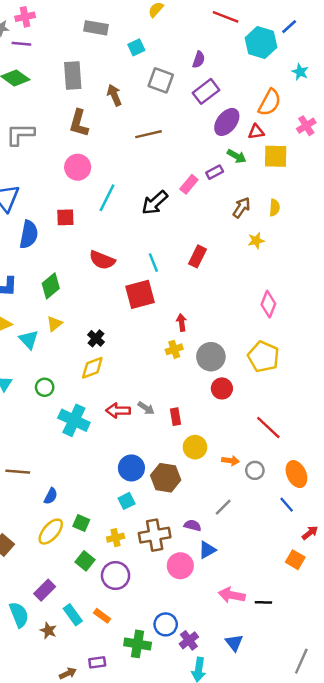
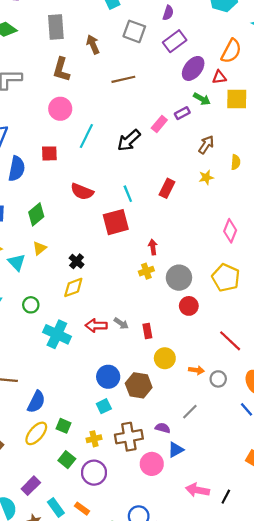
yellow semicircle: (274, 208) -> (236, 162), moved
yellow star: (256, 241) -> (206, 177), moved
blue semicircle: (51, 496) -> (36, 402), size x1.5
black line: (263, 602) -> (226, 497), turned -64

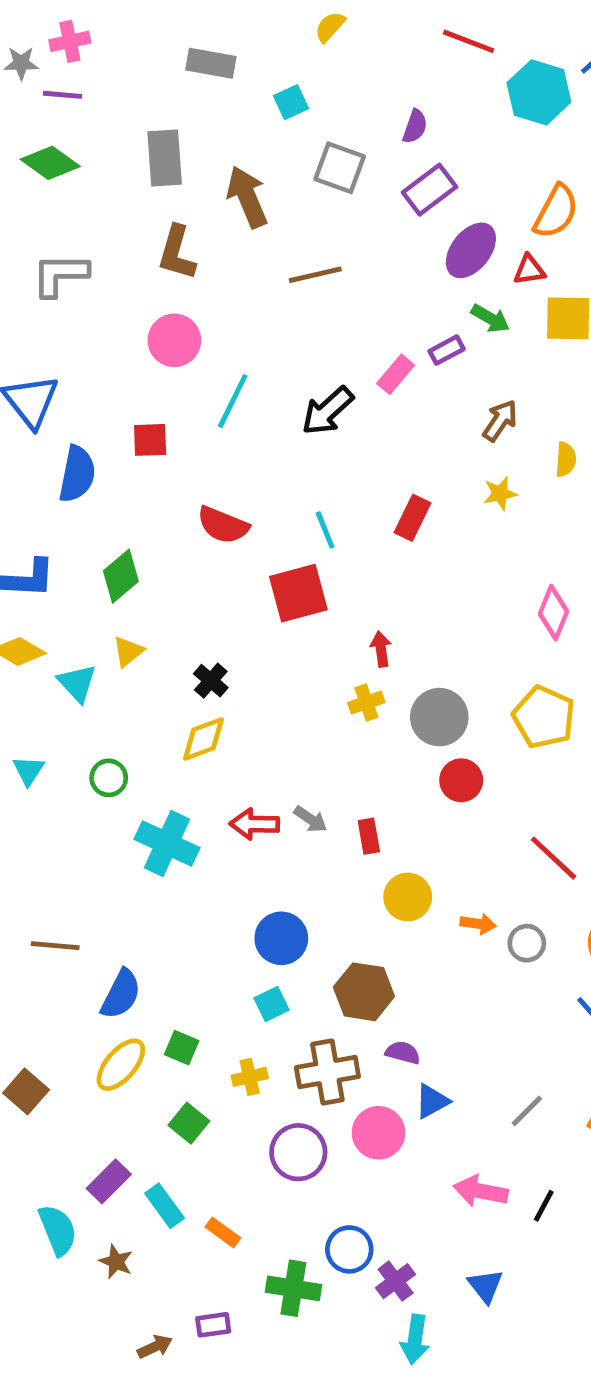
brown arrow: (93, 44) -> (247, 197), size x1.4
brown hexagon: (139, 385) -> (364, 992), moved
gray line: (190, 412) -> (527, 1111), moved
purple circle: (94, 473) -> (298, 1152), moved
cyan rectangle: (56, 507) -> (165, 1206), moved

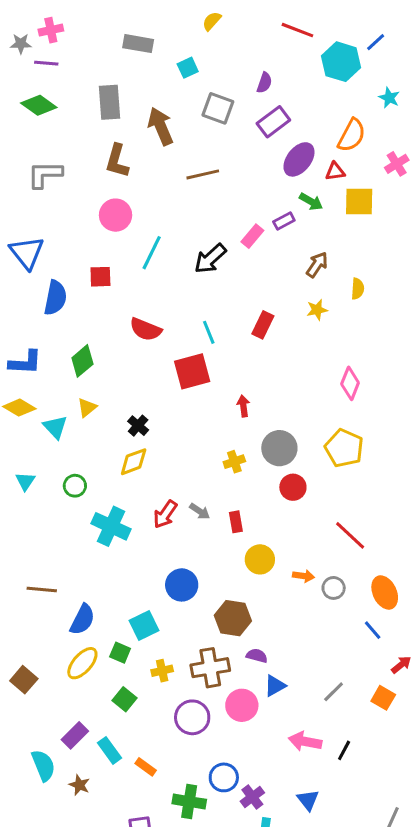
yellow cross: (366, 703) -> (234, 462), moved
red arrow: (255, 824) -> (165, 514), turned -56
cyan square: (272, 1004) -> (144, 626), moved, size x1.4

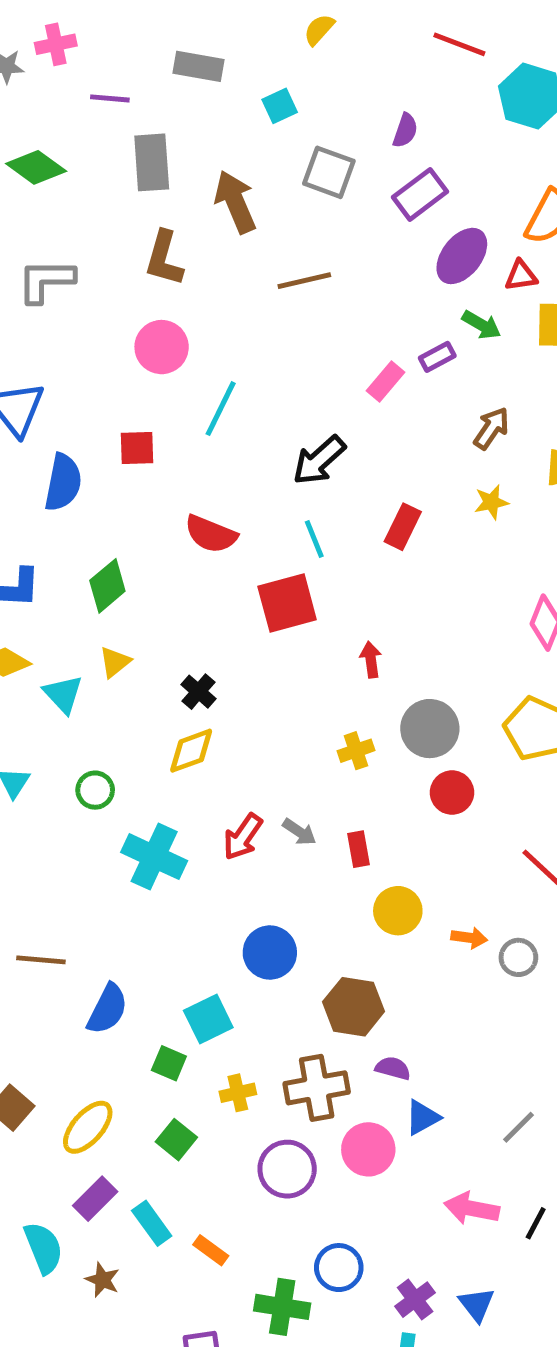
purple line: (46, 63) -> (110, 98), moved
black arrow: (210, 259) -> (319, 460), moved
yellow ellipse: (82, 663) -> (88, 1127), moved
purple cross: (252, 797) -> (415, 1300), moved

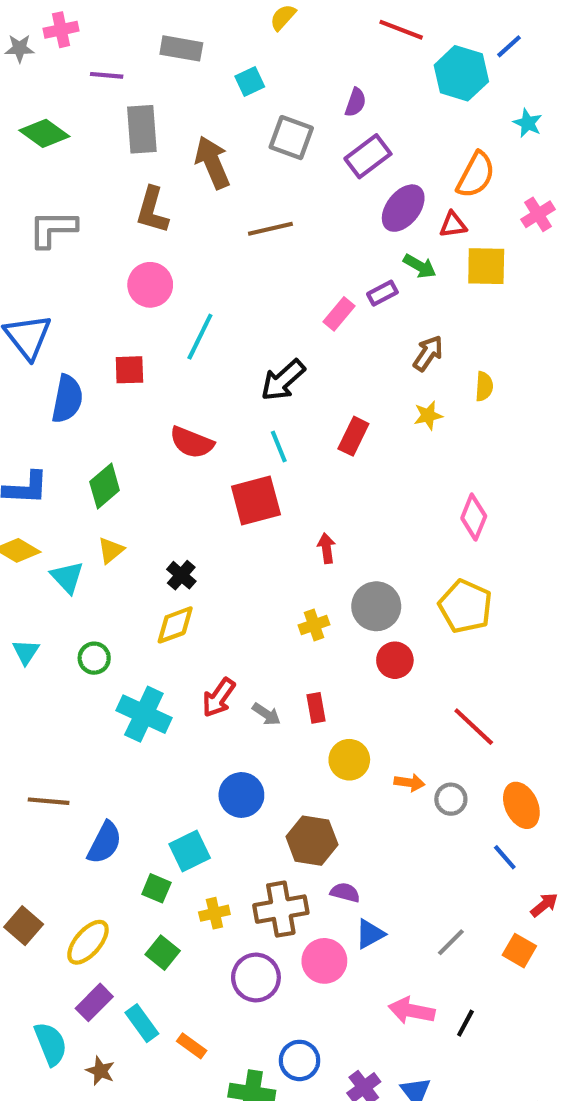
gray arrow: (299, 832) -> (266, 714), moved

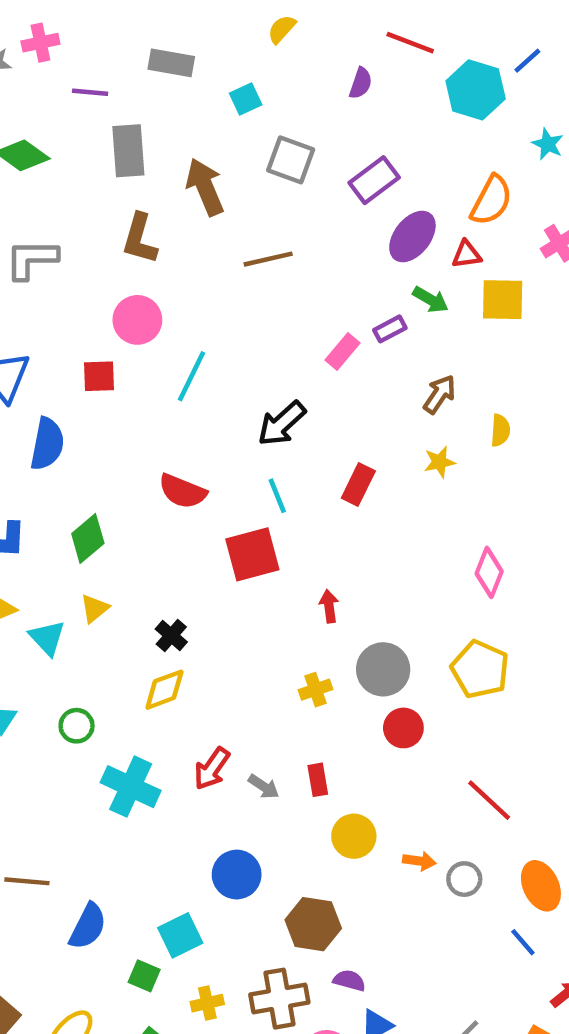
purple semicircle: (355, 102) -> (361, 83), moved
red square: (129, 370) -> (99, 376), moved

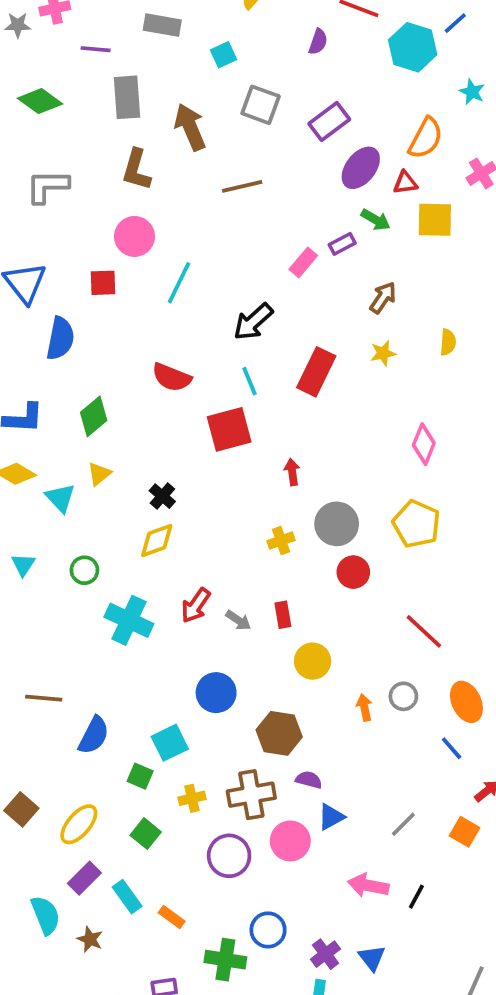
yellow semicircle: (500, 430) -> (448, 342), moved
red rectangle: (358, 484) -> (316, 372), size x1.4
orange arrow: (419, 861) -> (364, 707), moved, turned -110

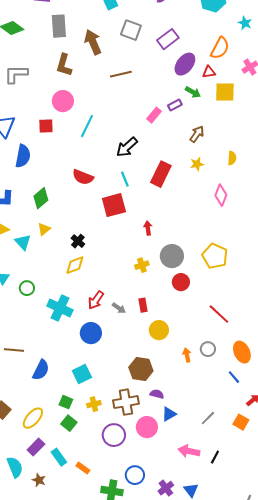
pink diamond: (424, 444) -> (221, 195), moved
green circle: (84, 570) -> (27, 288), moved
blue circle: (216, 693) -> (91, 333), moved
green square: (140, 776) -> (66, 402), moved

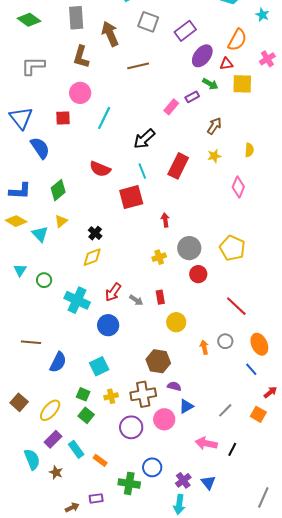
blue semicircle: (23, 156) -> (40, 148), turned -45

